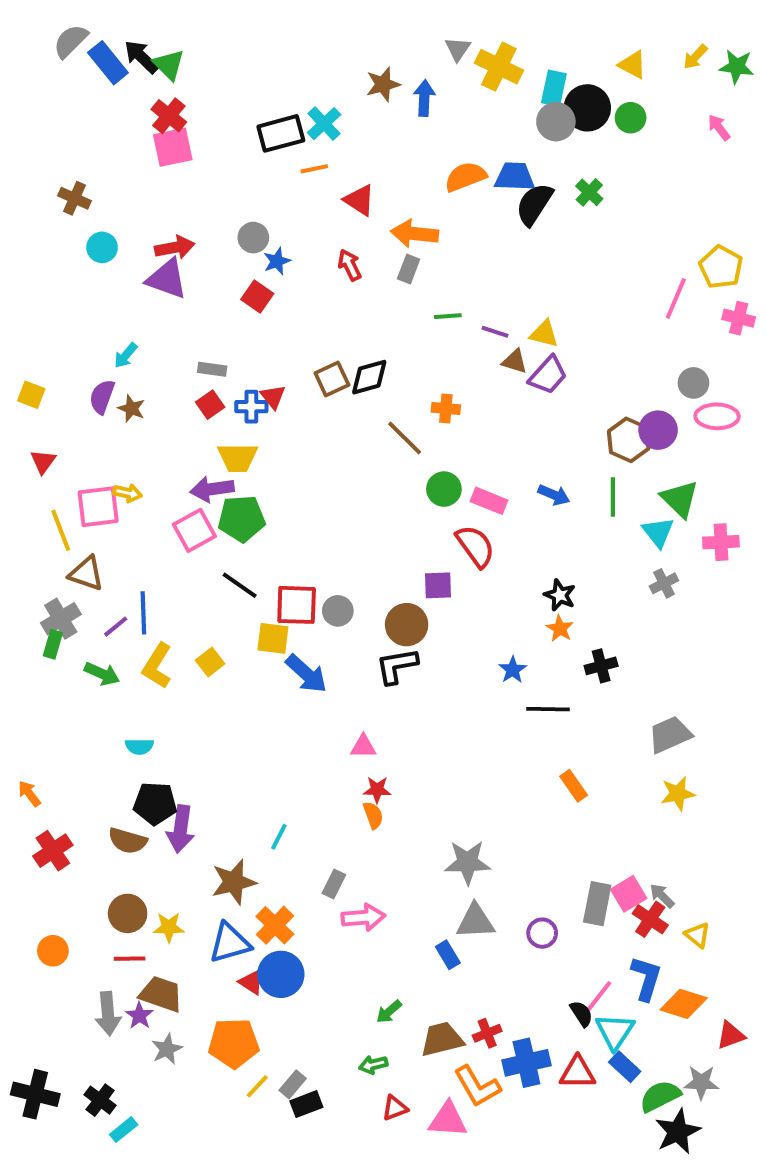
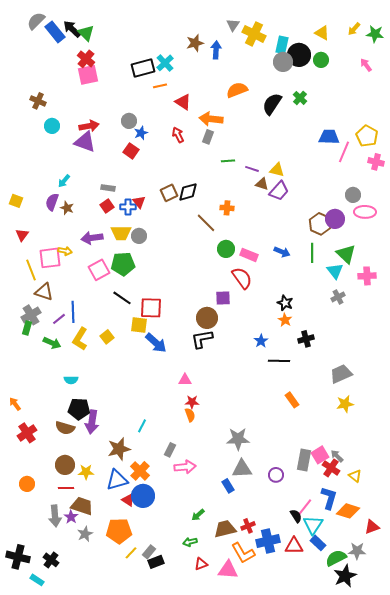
blue trapezoid: (515, 177) -> (329, 137), moved
purple arrow: (212, 489) -> (92, 238), moved
gray circle: (338, 611) -> (139, 236), moved
cyan rectangle: (124, 1130) -> (37, 580), moved, turned 72

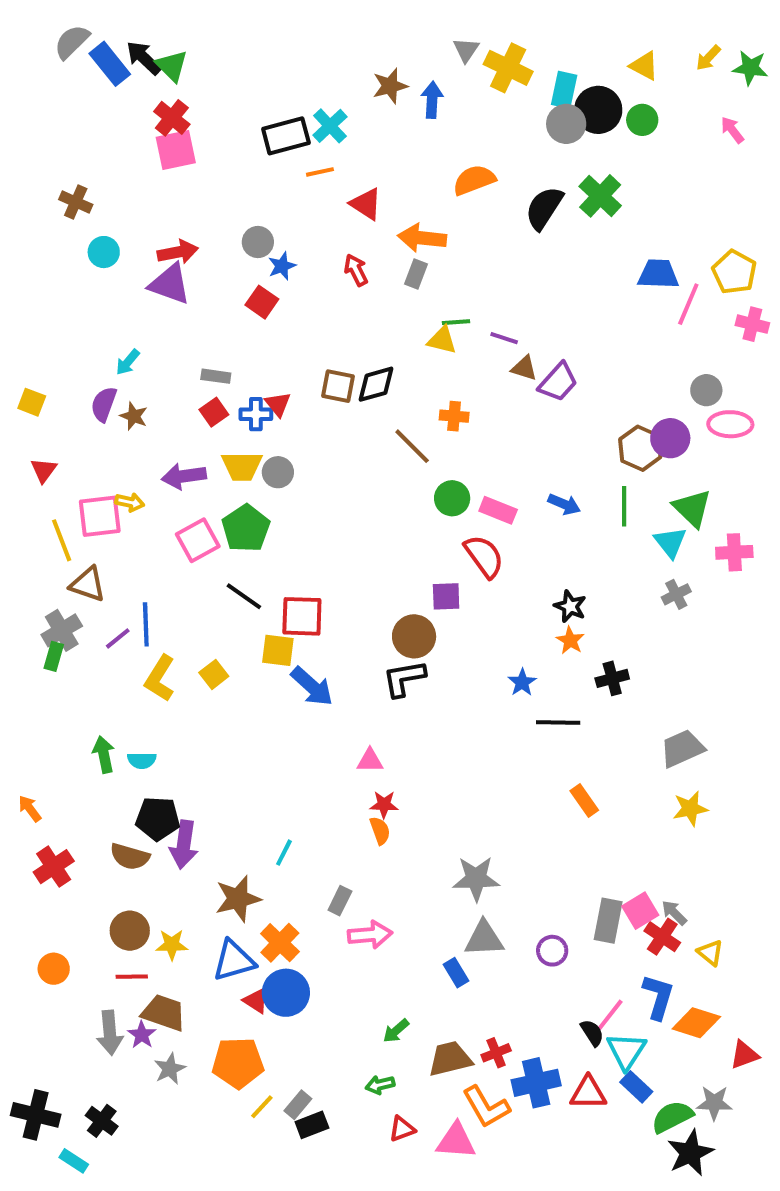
green cross: (300, 98) -> (600, 196), size x1.5
yellow triangle: (277, 170) -> (442, 340), moved
brown square: (169, 193) -> (338, 386), turned 36
green pentagon: (123, 264) -> (246, 528), turned -30
green arrow: (52, 343) -> (104, 754), moved, turned -126

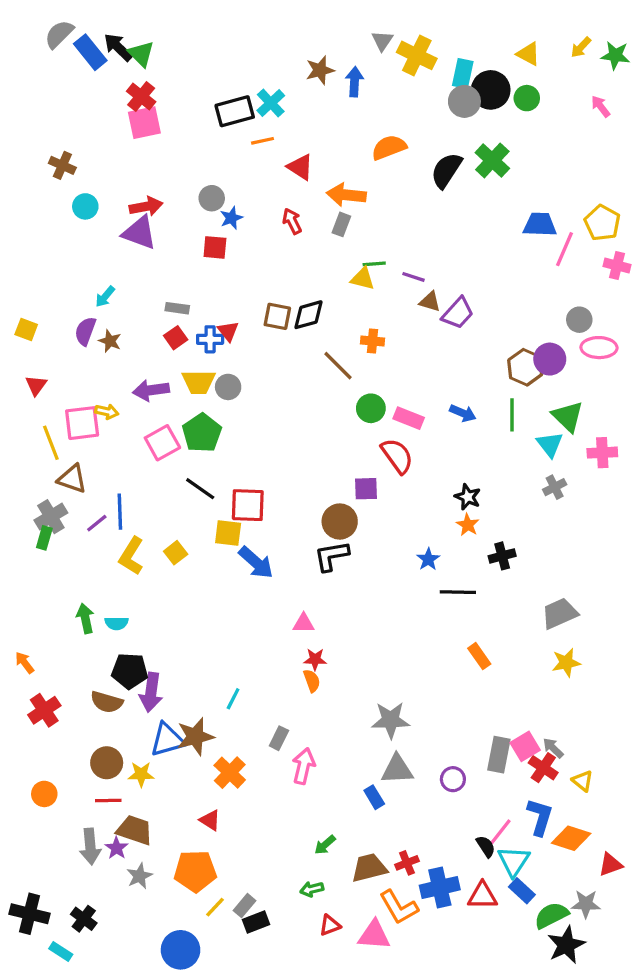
red square: (262, 302) -> (215, 247), turned -30
pink arrow: (370, 935) -> (304, 766), turned -72
blue triangle: (234, 961) -> (167, 740), moved
blue circle: (286, 993) -> (181, 950), moved

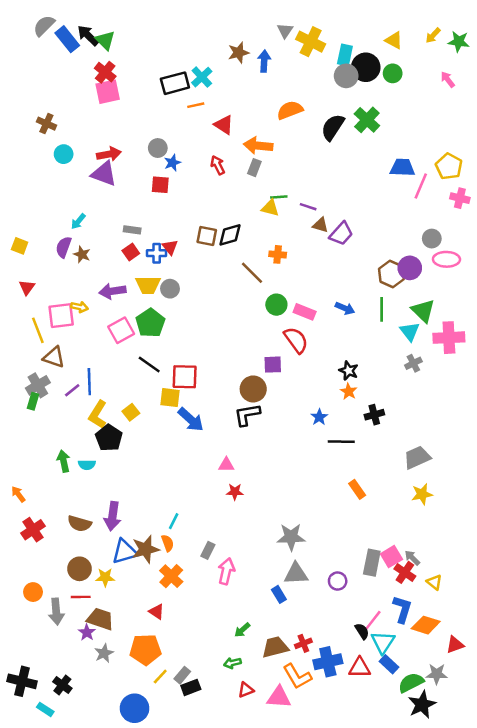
pink cross: (602, 453) -> (449, 338), size x1.4
black pentagon: (130, 671) -> (109, 438), moved, turned 30
orange semicircle: (312, 681) -> (168, 543), moved
gray arrow: (90, 846) -> (56, 612), moved

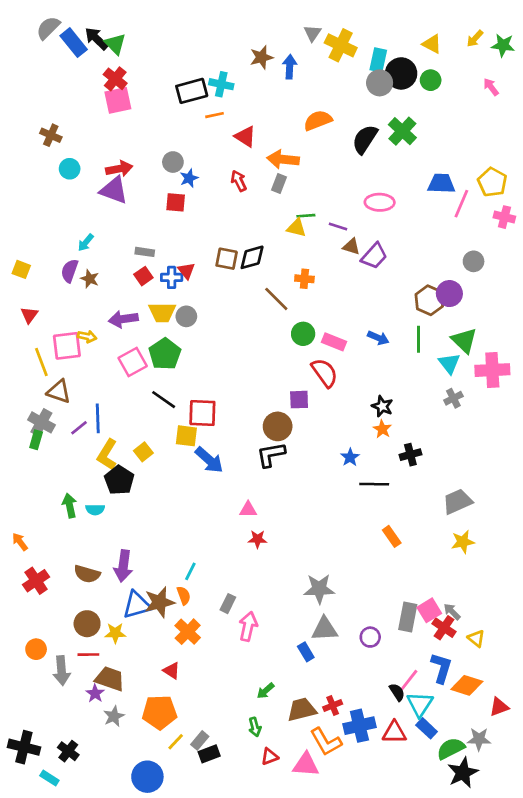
cyan cross: (202, 77) -> (221, 84), turned -35
pink ellipse: (446, 259) -> (380, 202), moved
gray cross: (38, 385) -> (41, 422), turned -30
green arrow: (232, 663) -> (255, 727), turned -91

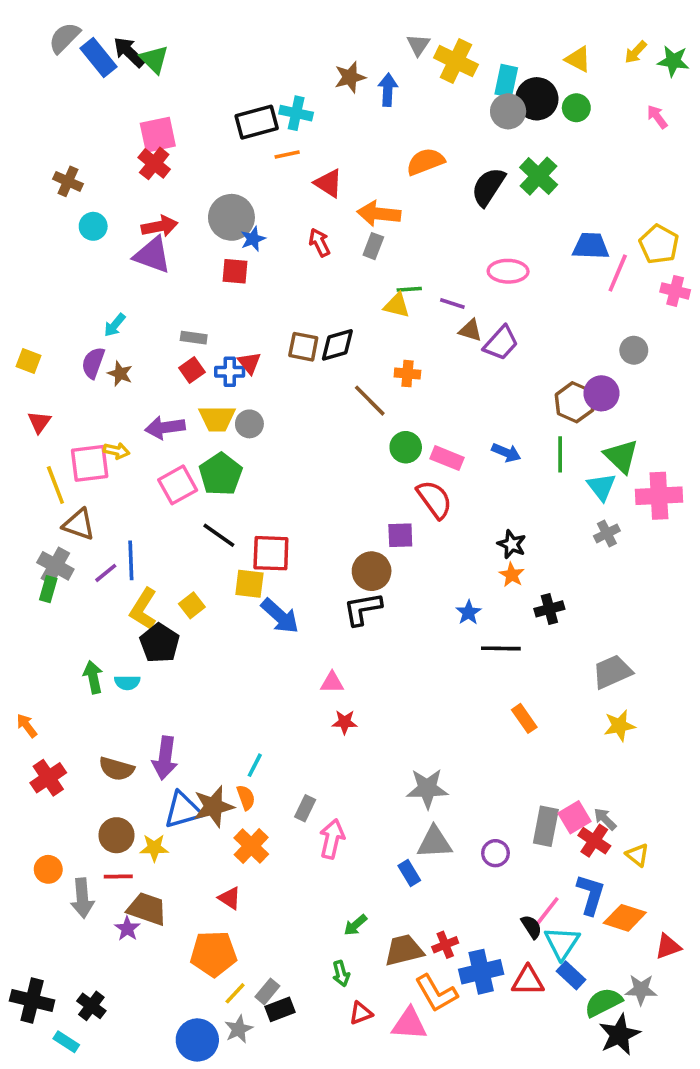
red cross: (115, 79) -> (154, 163), moved
gray circle: (173, 162) -> (231, 217), size x1.6
gray star: (114, 716) -> (239, 1029), moved

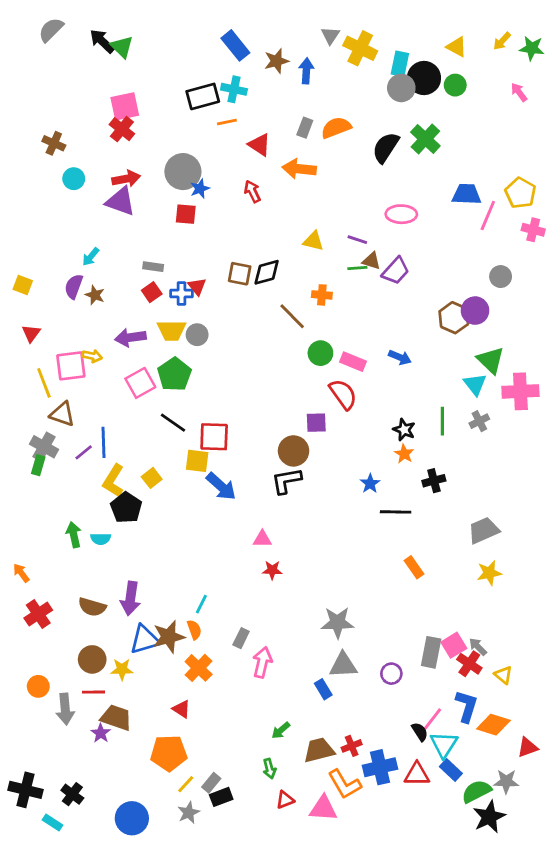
blue rectangle: (99, 57) -> (235, 45), moved
gray rectangle: (373, 246) -> (305, 128), moved
green line: (409, 289) -> (357, 268), moved
green line: (560, 454) -> (442, 421), moved
blue circle: (197, 1040) -> (132, 818), moved

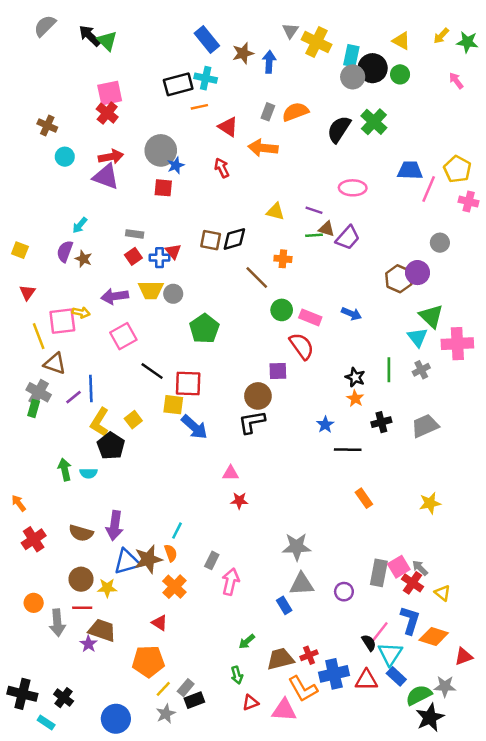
green pentagon: (174, 374) -> (204, 329), moved
gray trapezoid: (484, 530) -> (425, 426), moved

